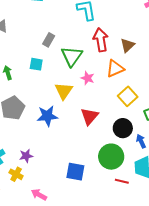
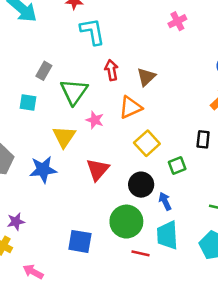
red arrow: (101, 40) -> (111, 70), size x0.7

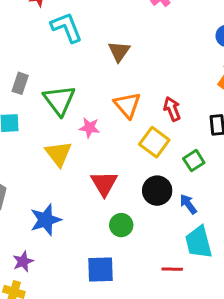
red arrow: (111, 70) -> (172, 109), moved
brown triangle: (146, 77) -> (119, 51), moved
orange triangle: (130, 107) -> (127, 105), turned -35
blue star: (43, 170) -> (46, 220), moved
green circle: (126, 222) -> (121, 225), moved, size x0.6

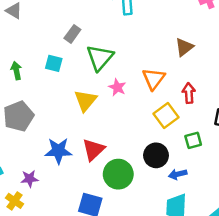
brown triangle: (119, 51) -> (184, 47), moved
red triangle: (104, 183) -> (94, 150), moved
blue arrow: (188, 204) -> (178, 174), turned -84
green circle: (121, 225) -> (118, 174), size x1.5

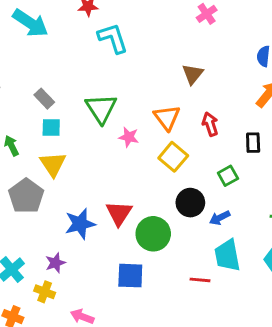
gray rectangle: (72, 34) -> (44, 99), moved, turned -66
yellow triangle: (85, 101) -> (53, 164), moved
yellow square: (166, 115) -> (173, 157), moved

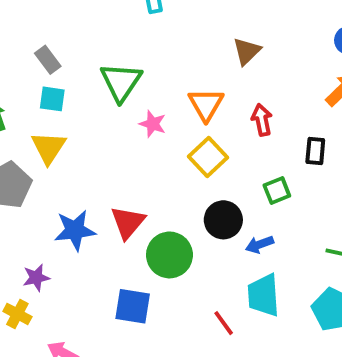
red line: (200, 280) -> (224, 323), turned 42

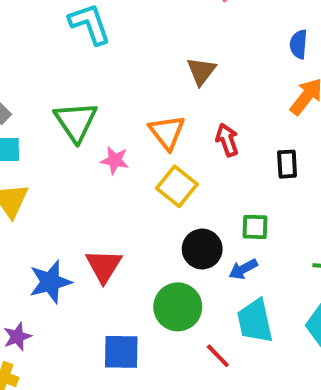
green square: (277, 191) -> (255, 227), moved, turned 32
green circle: (169, 255) -> (178, 307), moved

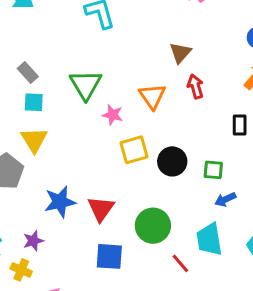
red arrow: (227, 140) -> (196, 87), moved
yellow square: (177, 186) -> (134, 150), moved, turned 32
black circle: (202, 249) -> (172, 161), moved
red triangle: (104, 266) -> (101, 209), moved
blue arrow: (243, 269) -> (225, 199), moved

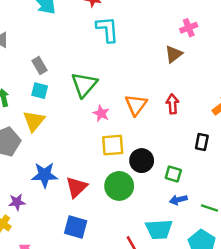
brown triangle: (180, 53) -> (174, 54), moved
green circle: (153, 226) -> (119, 186), moved
cyan trapezoid: (209, 239) -> (159, 229), turned -96

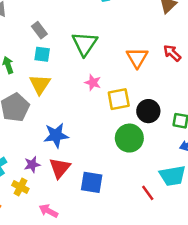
red arrow: (172, 104) -> (172, 53), turned -36
pink star: (101, 113) -> (93, 83), moved
red triangle: (77, 187) -> (60, 168), moved

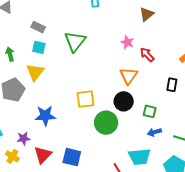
gray rectangle: (39, 30) -> (38, 27), turned -32
orange triangle: (137, 58) -> (129, 76), moved
pink star: (93, 83) -> (127, 42), moved
yellow square: (119, 99) -> (85, 99), moved
red triangle: (60, 168) -> (43, 155), moved

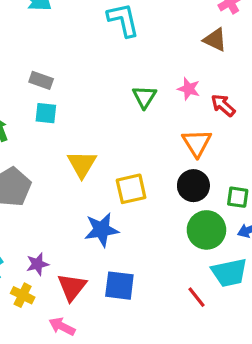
brown triangle: (147, 14) -> (215, 40), turned -49
green triangle: (75, 41) -> (144, 97), moved, size x0.7
yellow triangle: (35, 72) -> (82, 164), moved
blue star: (45, 116) -> (101, 230), moved
green circle: (106, 123) -> (206, 230), moved

